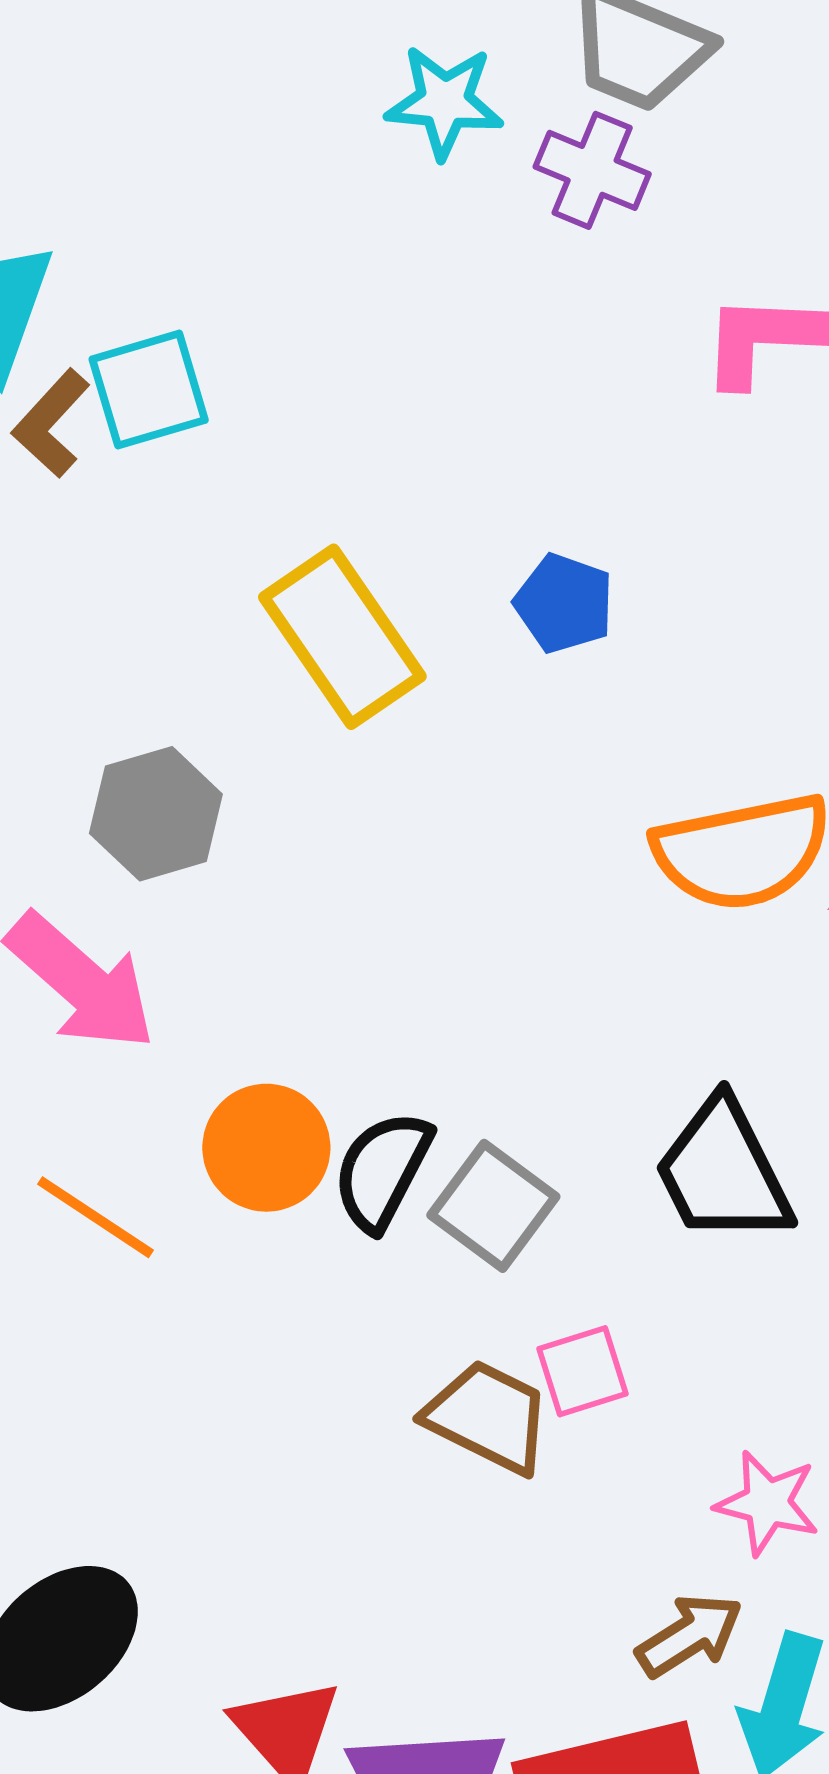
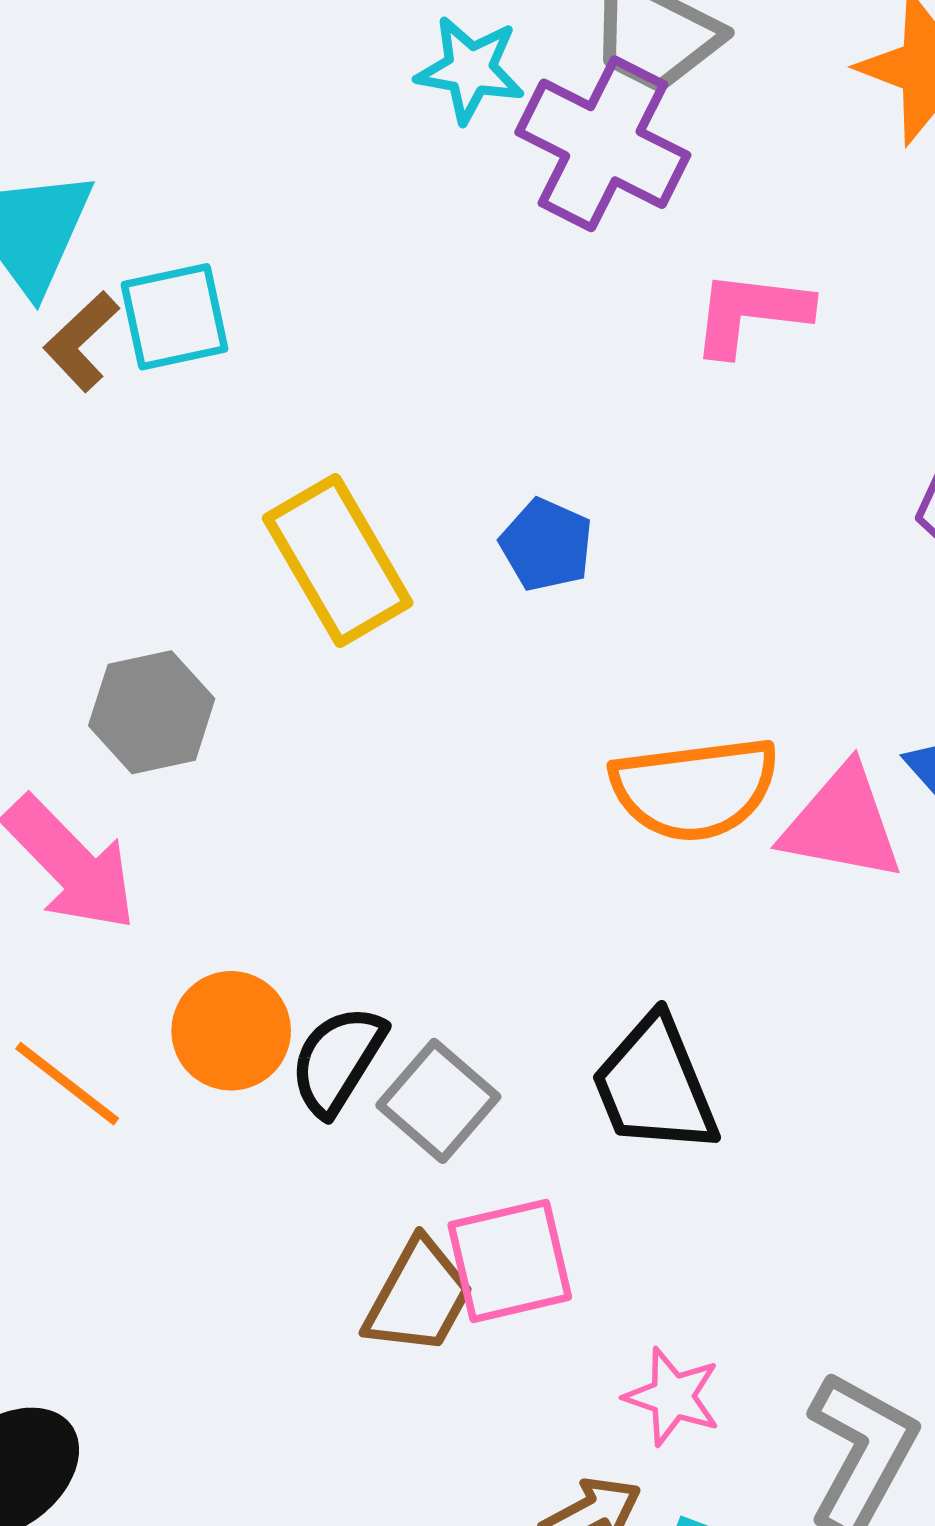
purple cross: (592, 170) -> (603, 144), size x1.6
pink square: (583, 1371) -> (510, 1261), size x1.5
brown trapezoid: (488, 1417) -> (419, 1297), turned 88

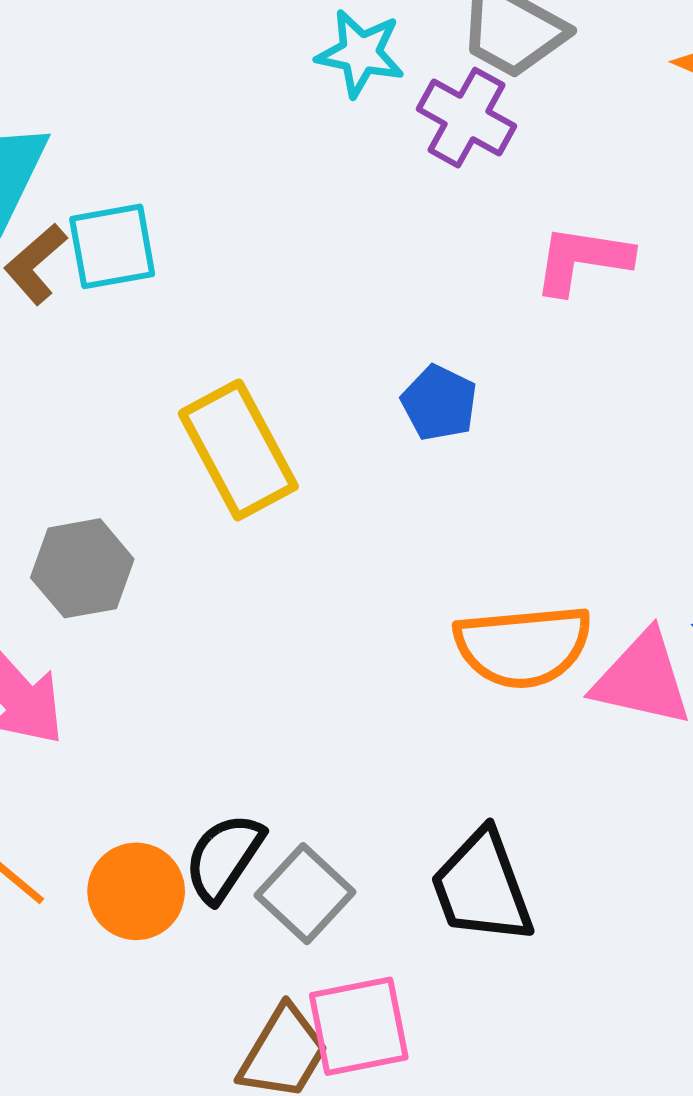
purple cross: (603, 144) -> (466, 118), size x0.7
blue pentagon: (546, 545) -> (439, 403), moved
orange circle: (231, 1031) -> (136, 891), moved

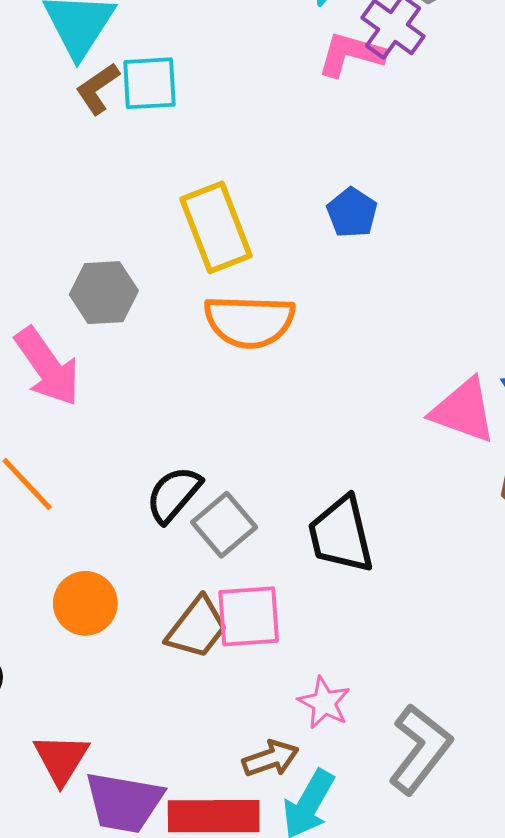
pink L-shape: (582, 260) -> (351, 54), moved
orange semicircle: (523, 646) -> (249, 321), moved
orange circle: (136, 891) -> (85, 603), moved

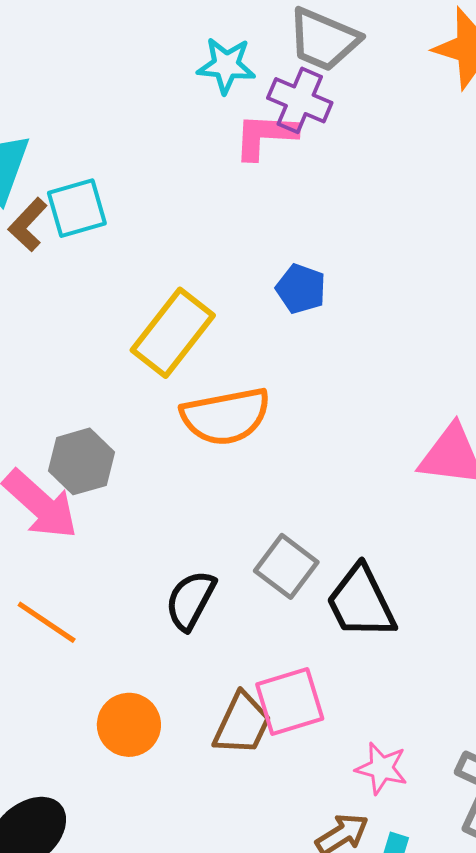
yellow rectangle: (216, 227) -> (173, 333), turned 72
gray hexagon: (104, 293) -> (81, 461), moved
gray square: (224, 525) -> (286, 566), moved

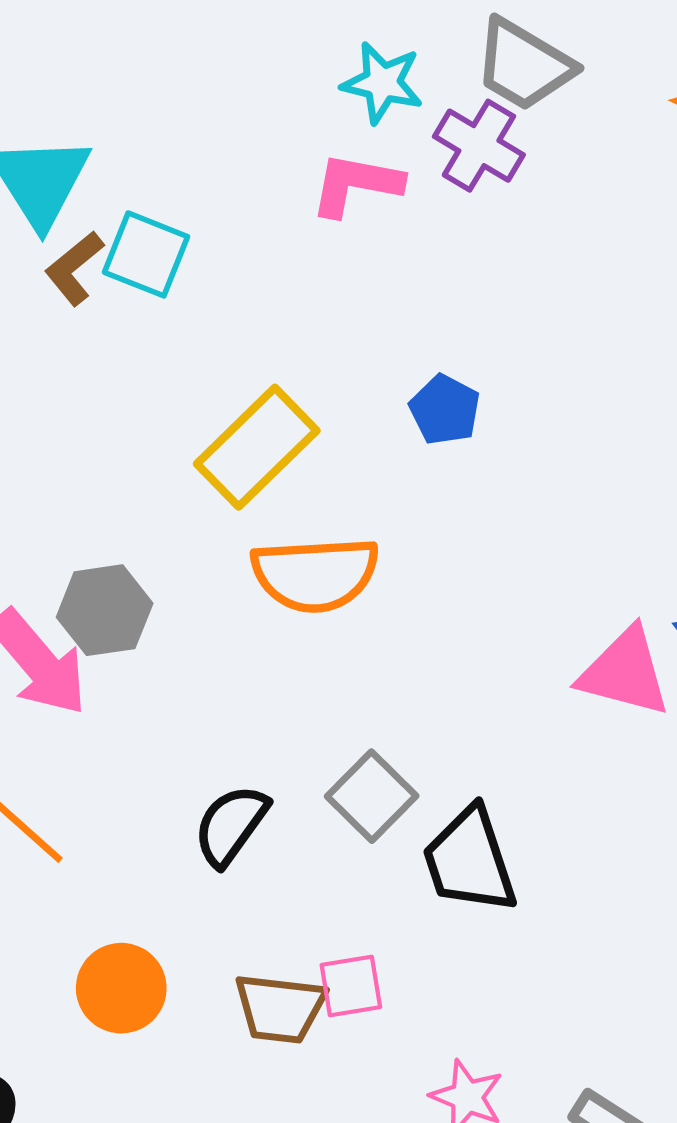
pink L-shape: (265, 136) -> (356, 184), moved
cyan square: (77, 208) -> (146, 254), turned 30
pink square: (290, 702) -> (351, 986), size x0.7
brown trapezoid: (242, 724) -> (280, 1008), turned 64

